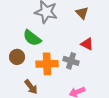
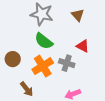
green semicircle: (32, 38) -> (44, 41), moved
orange cross: (47, 64) -> (43, 66), turned -30

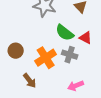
green semicircle: (44, 41) -> (65, 33), moved

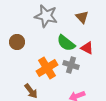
brown circle: (16, 51) -> (17, 42), moved

